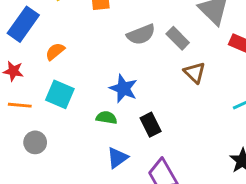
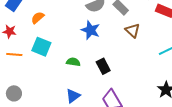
blue star: (123, 89) -> (91, 30), moved
gray circle: (35, 142) -> (14, 93), moved
blue triangle: (117, 158) -> (73, 96), moved

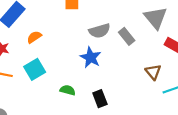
brown triangle: (133, 30) -> (153, 72), moved
cyan square: (41, 47) -> (35, 69), turned 30

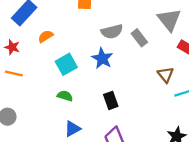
cyan square: (35, 69) -> (66, 64), moved
green semicircle: (68, 90) -> (65, 96), moved

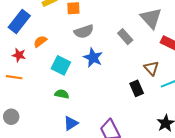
gray semicircle: (112, 32) -> (84, 31), moved
red star: (12, 47) -> (19, 55), moved
cyan square: (66, 64) -> (61, 65), turned -30
black rectangle: (111, 100) -> (137, 88), moved

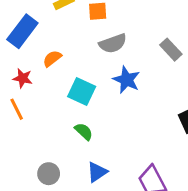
orange line: (14, 77) -> (17, 109), turned 56
green semicircle: (62, 94) -> (84, 131), turned 32
gray circle: (11, 117) -> (49, 174), moved

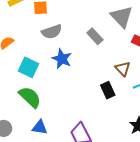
green semicircle: (84, 131) -> (30, 97), size x1.6
blue triangle: (97, 172) -> (40, 127), turned 42

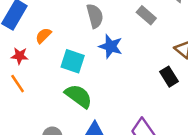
gray semicircle: (52, 32) -> (95, 16), turned -78

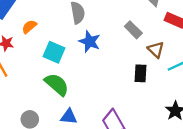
gray rectangle: (146, 15) -> (133, 30), moved
black rectangle: (169, 77) -> (141, 73), turned 30

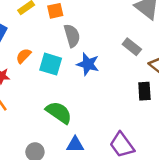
cyan square: (54, 52) -> (51, 64), moved

